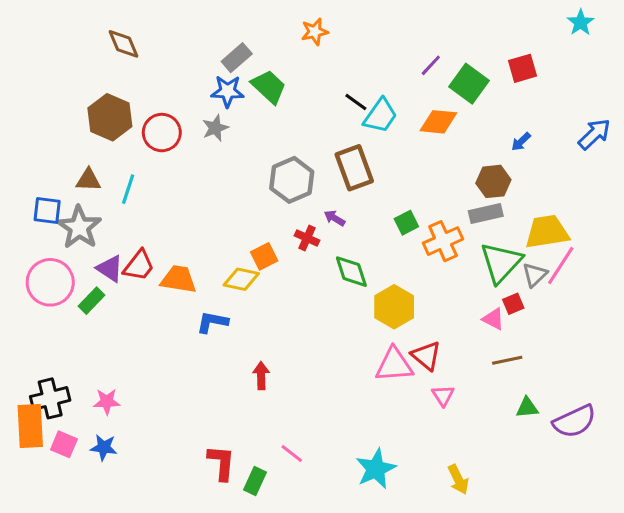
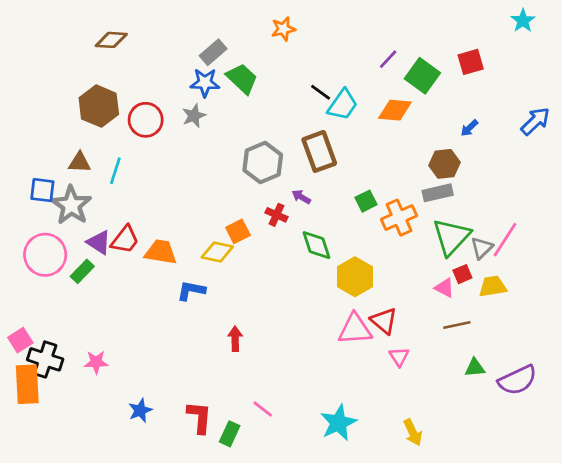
brown diamond: (124, 44) -> (111, 40), turned -64
yellow trapezoid: (547, 232) -> (493, 286), moved, size x0.7
black cross: (50, 398) -> (45, 359), turned 32
pink square: (64, 444) -> (20, 340), moved, turned 35
blue star: (104, 447) -> (140, 410), moved, turned -30

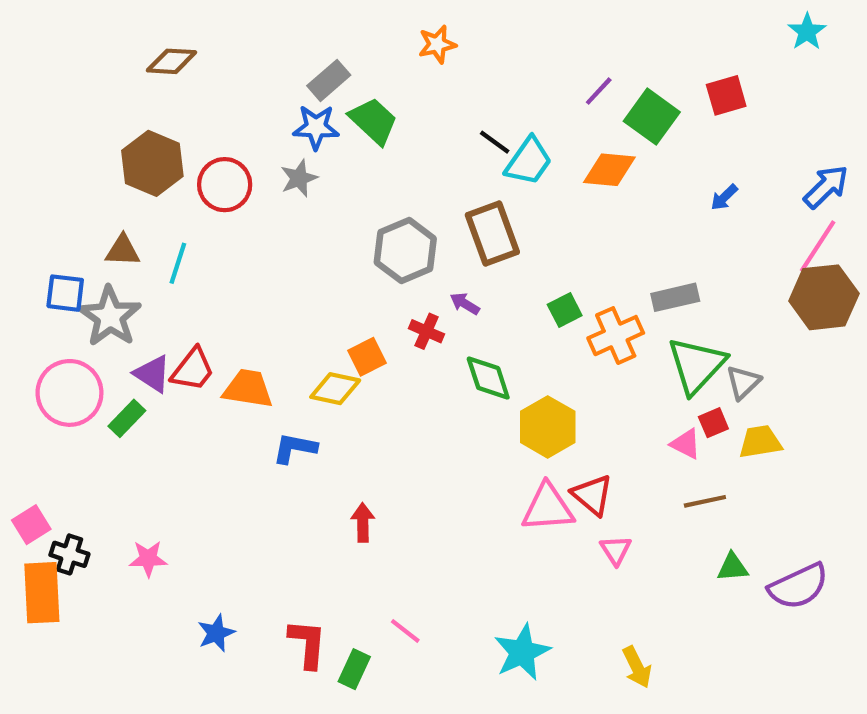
brown hexagon: (444, 164) -> (824, 297), moved, size x1.4
pink line: (505, 240) -> (818, 246), moved
black cross: (45, 359) -> (69, 554), size x0.7

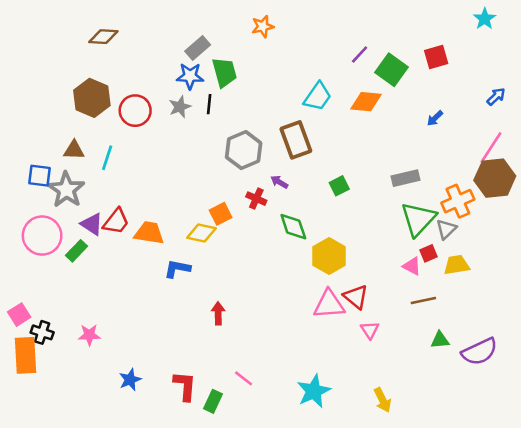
green trapezoid: (373, 121) -> (224, 72), turned 32
black line: (495, 142) -> (209, 104), moved, turned 60
blue arrow: (826, 187) -> (496, 97), moved, size x0.7
orange cross: (616, 336) -> (458, 201), moved

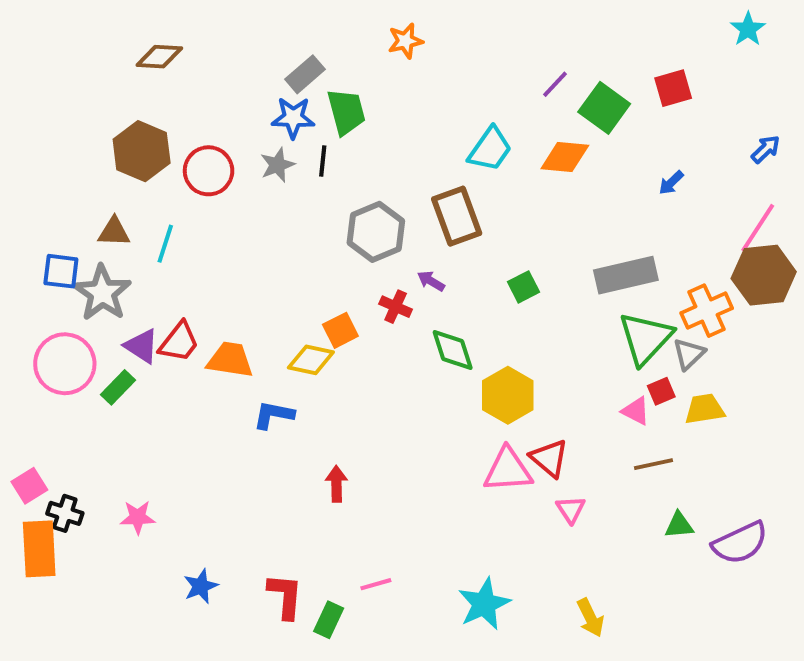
gray rectangle: (406, 178) -> (626, 275), size x1.4
pink line: (244, 378) -> (376, 584), turned -54

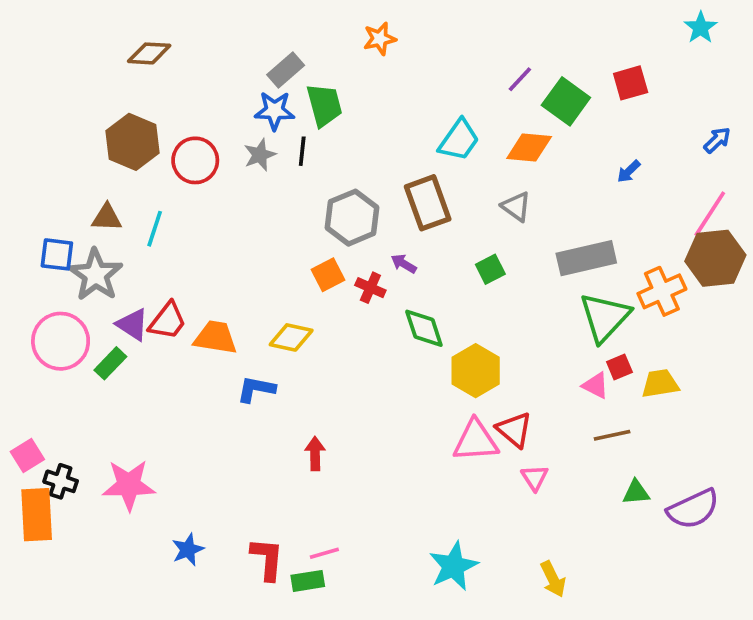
orange square: (340, 330) -> (328, 275), moved
gray triangle: (689, 354) -> (516, 207), moved, turned -40
pink star: (138, 517) -> (129, 485), size x1.6
pink line: (376, 584) -> (324, 553), moved
green rectangle: (329, 620) -> (308, 581), turned 56

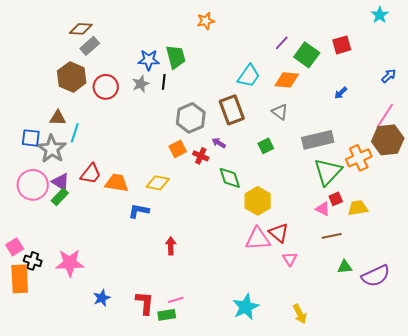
gray rectangle: (286, 70) -> (90, 46), moved
cyan line: (155, 229) -> (75, 133), moved
purple triangle: (133, 325) -> (61, 182), moved

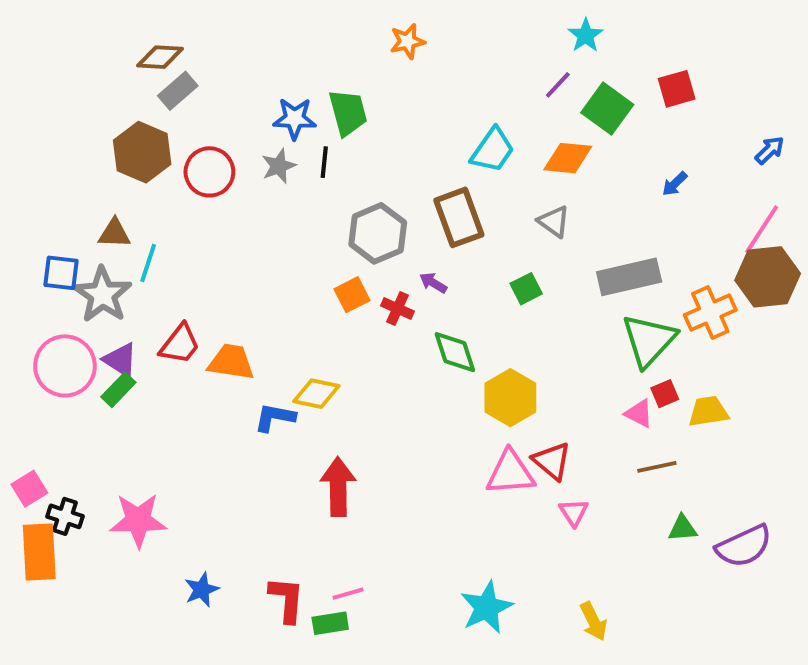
cyan star: (380, 15) -> (586, 35), moved
yellow diamond: (158, 183) -> (316, 394), moved
red arrow: (171, 246) -> (338, 487), size x1.6

